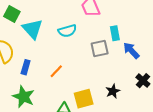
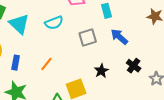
cyan rectangle: (115, 33) -> (106, 11), moved
black star: (113, 91) -> (101, 71), moved

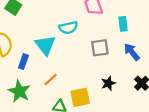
cyan triangle: (19, 24) -> (45, 45), moved
orange line: (46, 64) -> (51, 79), moved

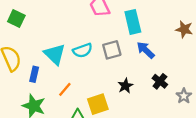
cyan rectangle: (123, 24) -> (133, 22), size x1.5
cyan semicircle: (68, 28) -> (83, 50), moved

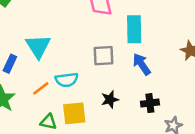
cyan semicircle: (83, 50) -> (67, 80), moved
black cross: (160, 81) -> (150, 103), turned 32

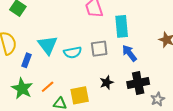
cyan semicircle: (67, 80) -> (73, 52), moved
orange line: (41, 88) -> (48, 87), moved
black cross: (150, 103) -> (138, 83), size x1.5

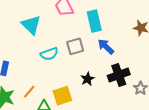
cyan triangle: (48, 45) -> (31, 25), moved

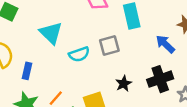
cyan triangle: (31, 25) -> (51, 33), moved
blue arrow: (106, 47) -> (165, 44), moved

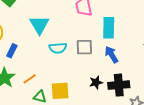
blue arrow: (165, 44) -> (112, 55), moved
black star: (124, 84) -> (96, 82), moved

